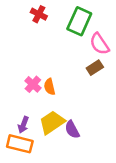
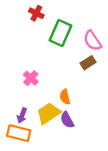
green rectangle: (79, 21) -> (61, 33), moved
orange semicircle: (50, 87) -> (65, 97), moved

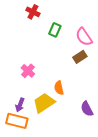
green rectangle: (61, 33) -> (55, 30), size x0.6
purple semicircle: (67, 120) -> (87, 109), moved

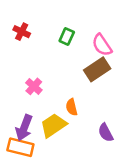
red cross: (33, 12) -> (22, 32), moved
brown rectangle: (80, 57) -> (97, 69), size x1.5
purple arrow: (20, 105) -> (24, 128), size x1.5

